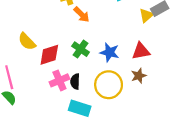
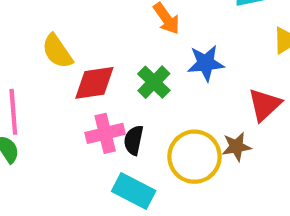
red triangle: (141, 51) -> (265, 105), turned -42
blue star: (110, 52) -> (206, 63), moved, turned -30
brown star: (139, 76) -> (236, 147), moved

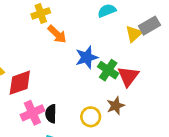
green cross: (154, 82) -> (108, 70), moved
yellow circle: (194, 157) -> (91, 117), size x0.6

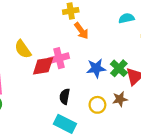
blue star: (87, 57) -> (96, 68), moved
pink cross: (32, 113) -> (59, 58), moved

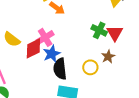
blue star: (96, 68) -> (52, 54), moved
black semicircle: (65, 96) -> (60, 69), size x1.5

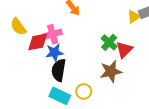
brown star: (108, 57) -> (111, 71), size x1.5
yellow circle: (90, 67) -> (84, 91), moved

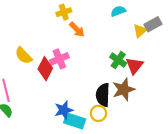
red diamond: (38, 42) -> (45, 69), turned -45
blue star: (55, 53) -> (64, 110), moved
black semicircle: (59, 70) -> (103, 95), moved

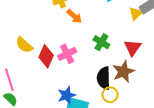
pink cross: (59, 59) -> (67, 54), moved
green cross: (118, 60) -> (101, 42), moved
yellow circle: (98, 113) -> (110, 95), moved

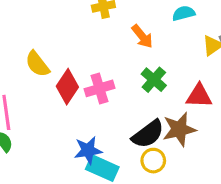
orange arrow: (74, 16) -> (142, 36), moved
red triangle: (133, 48) -> (199, 96), turned 48
black semicircle: (104, 78) -> (148, 134), turned -135

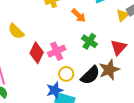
yellow semicircle: (37, 64) -> (16, 31), moved
red triangle: (199, 96) -> (119, 47), turned -42
yellow circle: (153, 161) -> (66, 74), moved

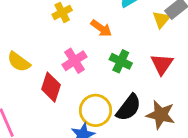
pink cross: (57, 51) -> (75, 61), moved
brown star: (109, 70) -> (161, 115), moved, turned -30
yellow circle: (66, 74) -> (95, 110), size x1.5

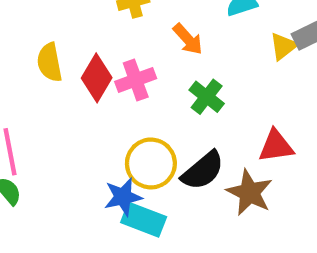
yellow semicircle: (19, 62) -> (50, 62), turned 30
red triangle: (162, 64) -> (276, 146), moved, turned 35
red diamond: (51, 87) -> (97, 78), moved

